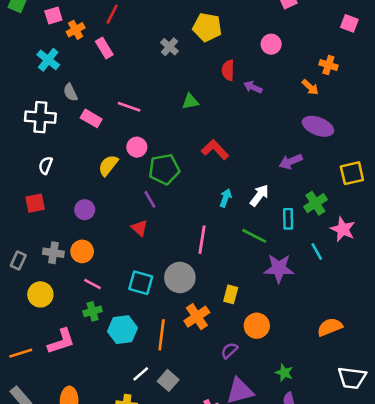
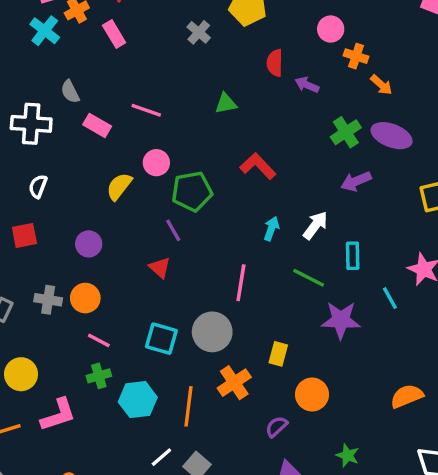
cyan cross: (48, 60) -> (45, 31), moved
orange cross: (328, 65) -> (356, 56), moved
green cross: (315, 203) -> (346, 132), moved
yellow circle: (40, 294) -> (21, 374), moved

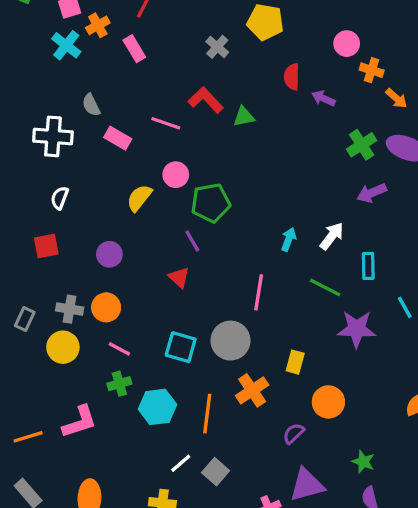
red L-shape: (258, 166) -> (206, 100), moved
yellow circle: (21, 374) -> (63, 347), moved

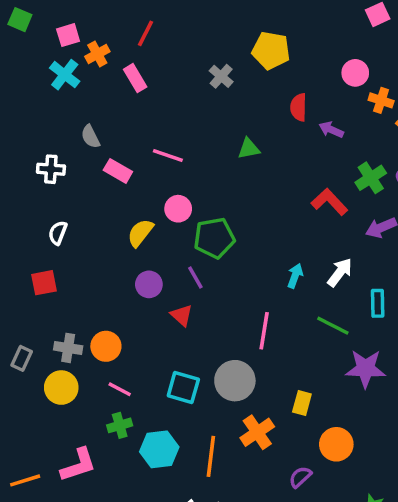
red L-shape: (206, 100) -> (329, 202), moved
white cross: (53, 136) -> (51, 169), size x0.7
purple circle: (109, 254) -> (149, 284), moved

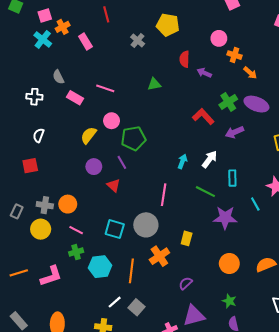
red line: (145, 33) -> (106, 14), moved, turned -42
orange circle: (336, 444) -> (229, 264), moved
orange line: (25, 480) -> (19, 273), moved

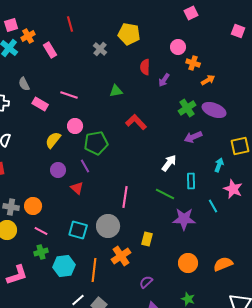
purple arrow: (204, 73) -> (164, 80), turned -80
orange arrow: (250, 73) -> (208, 80), turned -72
red L-shape: (203, 117) -> (136, 122), moved
cyan arrow: (182, 161) -> (219, 165), moved

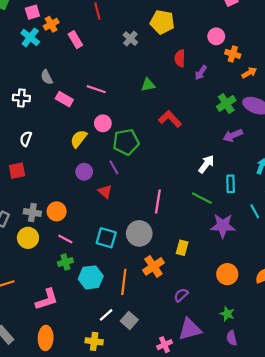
pink L-shape: (17, 275) -> (47, 299), moved

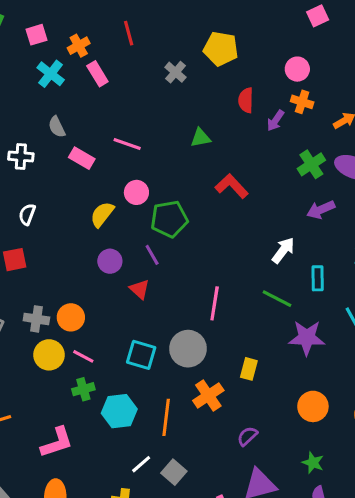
orange cross: (51, 24) -> (79, 46), moved
cyan cross: (30, 37) -> (51, 74), moved
orange cross: (233, 54) -> (302, 102), moved
yellow circle: (28, 238) -> (49, 355), moved

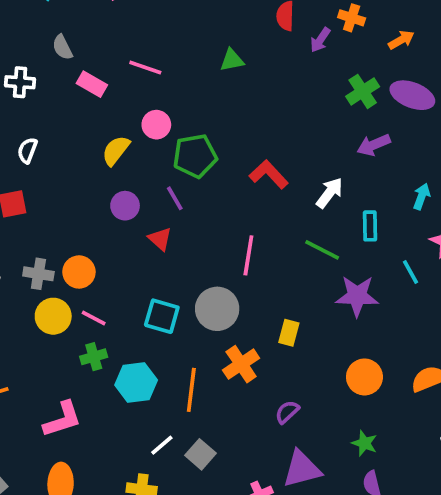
red L-shape: (232, 186) -> (269, 174), moved

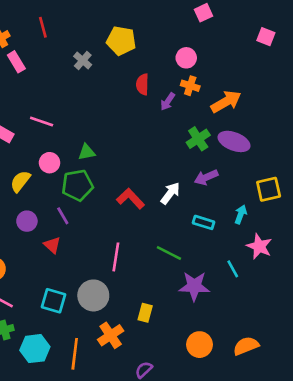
orange arrow: (401, 40) -> (226, 102), size x1.6
green triangle: (232, 60) -> (87, 152), moved
white arrow: (329, 193) -> (170, 193), moved
cyan rectangle: (370, 226) -> (203, 222), moved, turned -72

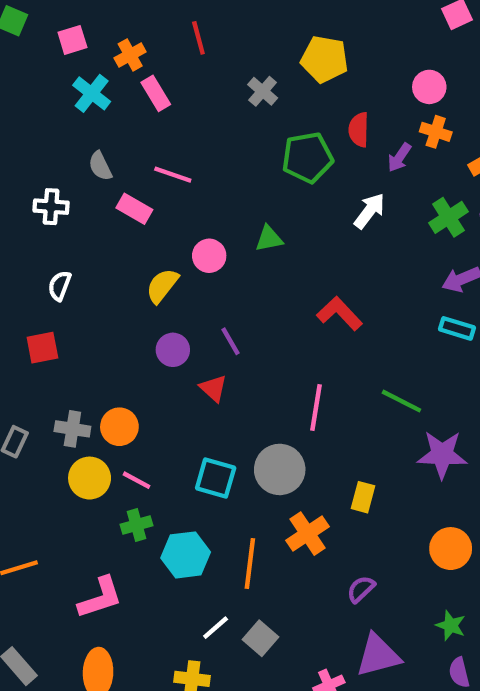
pink line: (42, 122) -> (173, 175), moved
green pentagon: (77, 185) -> (307, 157), moved
white arrow: (170, 193) -> (369, 211), moved
cyan rectangle: (203, 222) -> (457, 328), moved

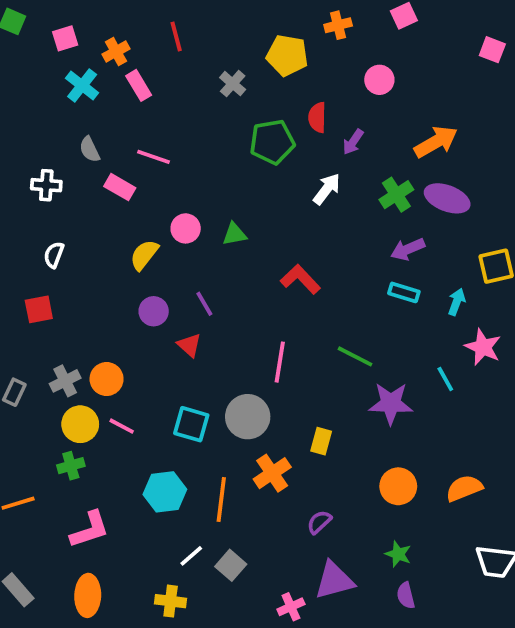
orange cross: (436, 132) -> (338, 25), moved, turned -32
green triangle: (269, 239) -> (235, 234), moved
gray cross: (72, 429) -> (65, 381), turned -36
green cross: (137, 525) -> (71, 466), moved

